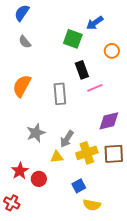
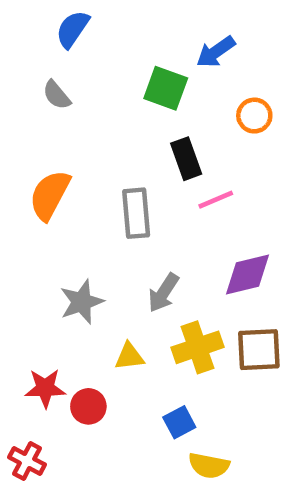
blue semicircle: (22, 13) -> (73, 29), moved
gray arrow: (67, 139) -> (163, 293), moved
red star: (20, 171) -> (45, 388), turned 30

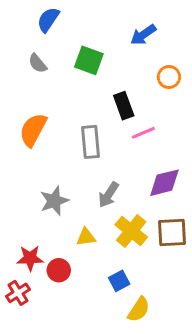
green square: (166, 88) -> (89, 60), moved
yellow cross: (197, 347) -> (131, 231), turned -32
red cross: (27, 461) -> (18, 293), moved, turned 30
yellow semicircle: (209, 465) -> (139, 309), turned -68

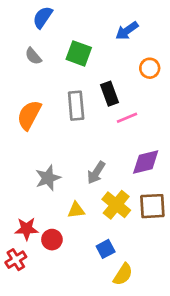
gray rectangle: (90, 142) -> (76, 106), moved

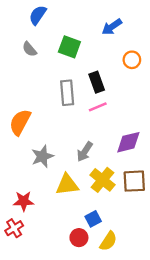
orange semicircle: (29, 115) -> (20, 122), moved
pink line: (127, 118) -> (98, 107), moved
yellow triangle: (76, 210) -> (67, 185), size x1.5
red circle: (52, 240) -> (79, 238), moved

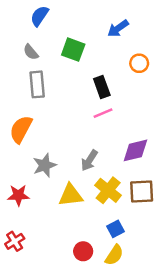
gray rectangle: (67, 93) -> (37, 84), moved
red star: (24, 201) -> (18, 195), moved
blue square: (93, 219) -> (116, 229), moved

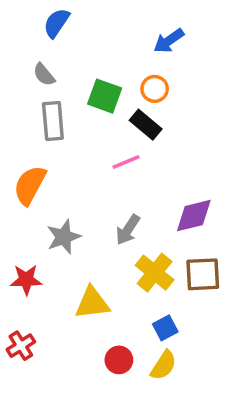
green square: (73, 50) -> (105, 96), moved
orange circle: (139, 63) -> (155, 89), moved
black rectangle: (102, 87) -> (146, 125), turned -30
pink line: (103, 113) -> (126, 162), moved
yellow triangle: (71, 195) -> (92, 303), moved

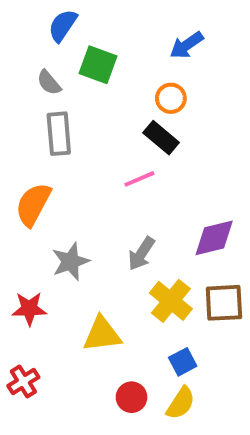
green square: (105, 96) -> (98, 65), moved

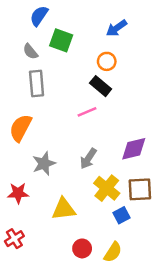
blue square: (183, 362) -> (121, 215), moved

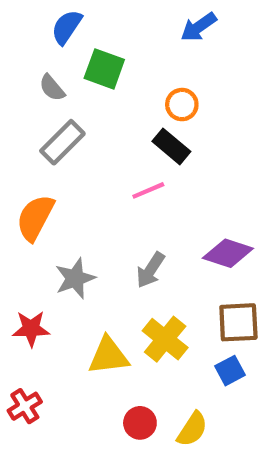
blue arrow: (117, 28) -> (199, 27), moved
gray rectangle: (37, 84) -> (62, 142), turned 50
purple diamond: (134, 149) -> (228, 253), turned 32
yellow cross: (107, 188) -> (165, 339), moved
blue square: (121, 215) -> (230, 371), moved

